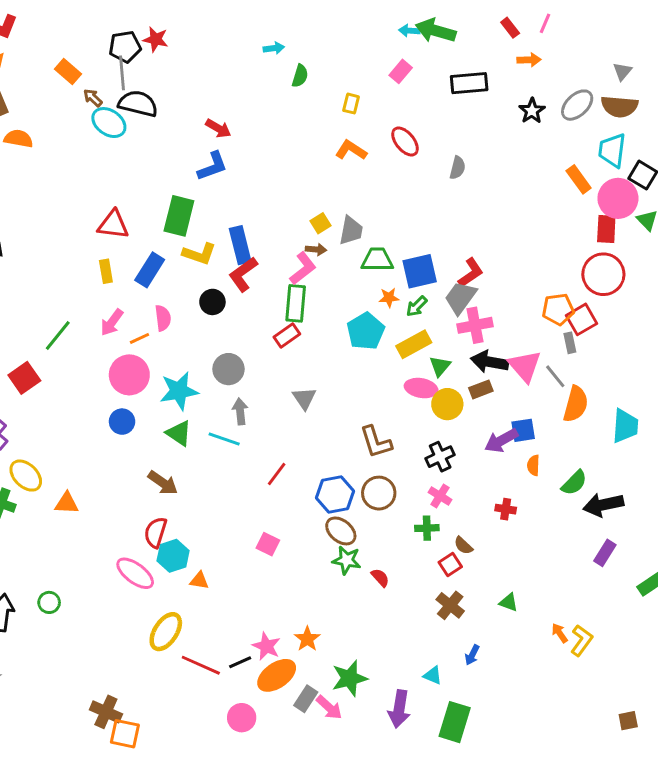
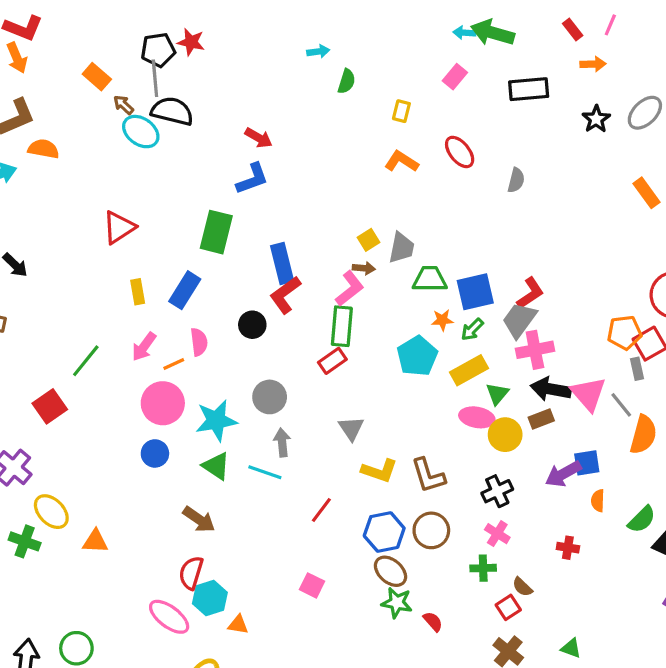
red triangle: (113, 225) -> (119, 227), moved, turned -40
yellow L-shape: (199, 254) -> (379, 471), moved
green circle: (49, 602) -> (76, 648), size x1.4

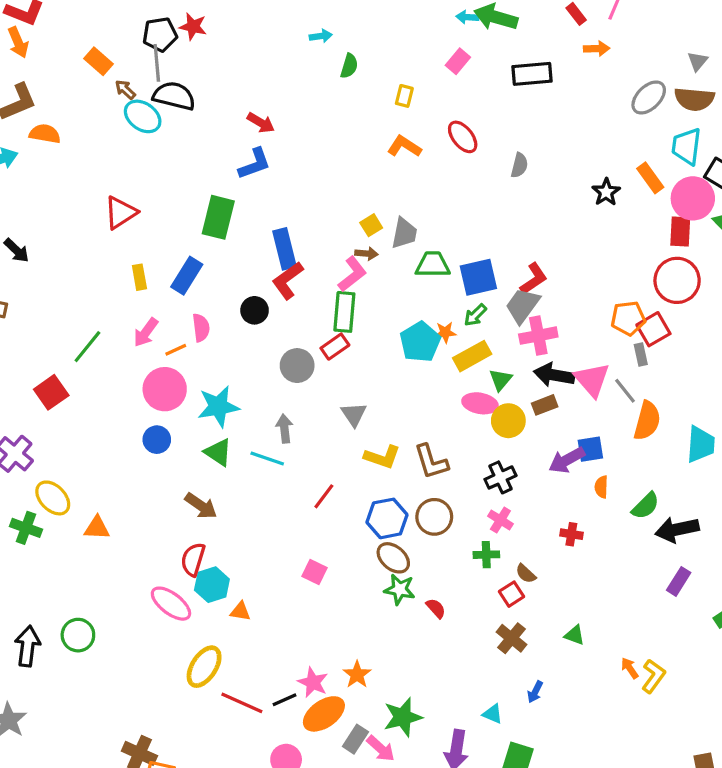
black star: (596, 119) -> (606, 192), moved
orange star: (442, 320) -> (445, 332), moved
gray circle: (270, 397) -> (297, 366), moved

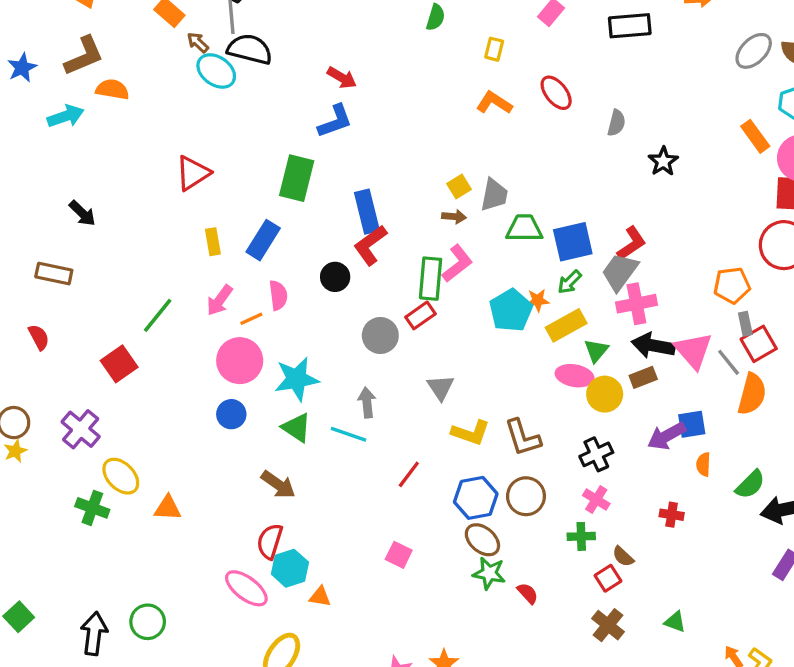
black star: (606, 192) -> (663, 161), moved
pink L-shape: (352, 274) -> (457, 264), moved
red square: (653, 329) -> (759, 344), moved

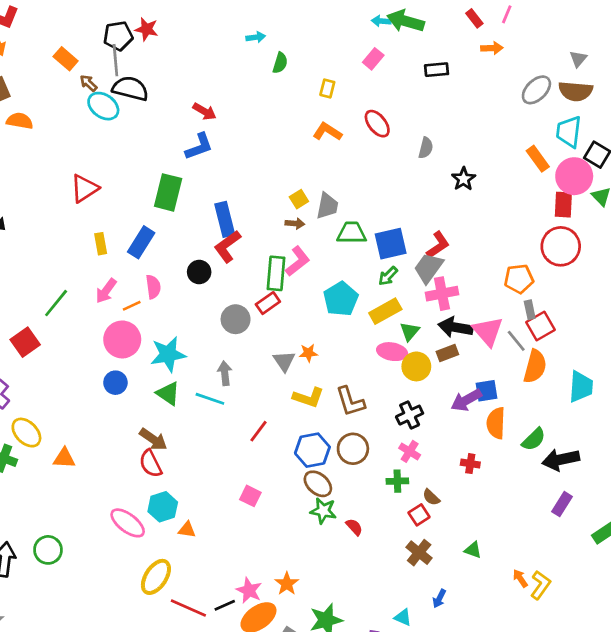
black rectangle: (630, 26) -> (437, 70), size x0.7
orange star: (538, 300) -> (308, 353), moved
orange semicircle: (703, 464) -> (496, 423), size x1.6
red semicircle: (270, 541) -> (151, 464), moved, turned -44

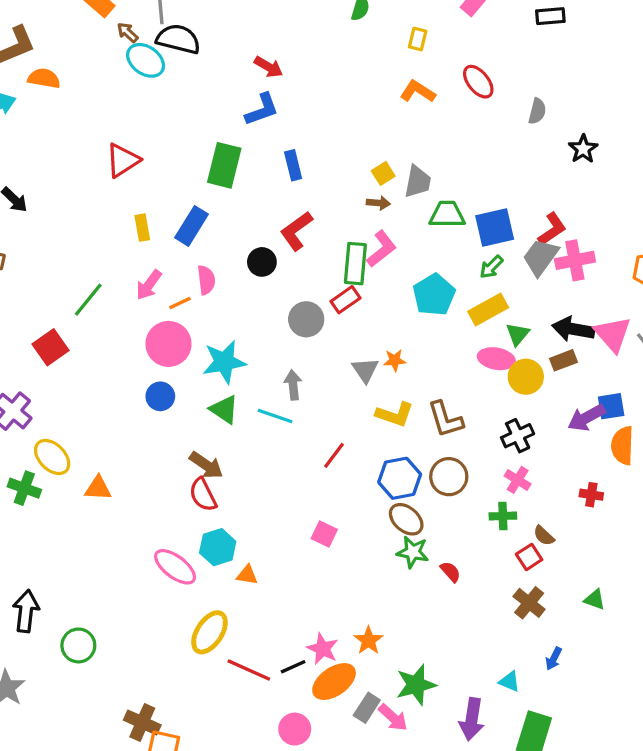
blue rectangle: (225, 219) -> (293, 165), moved, size x0.7
pink cross: (442, 294) -> (575, 260), moved
green circle: (48, 550) -> (78, 645), moved

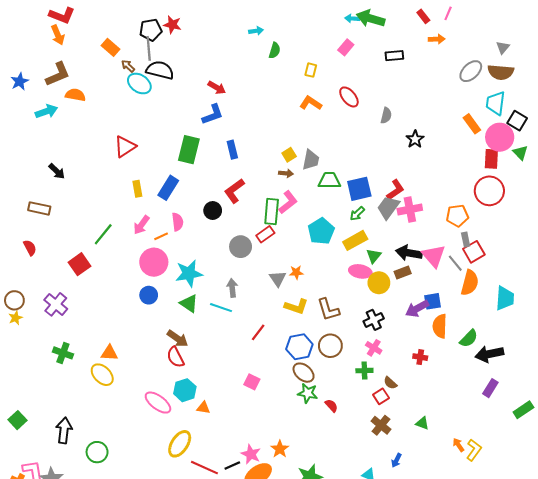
yellow ellipse: (52, 457) -> (102, 375), moved

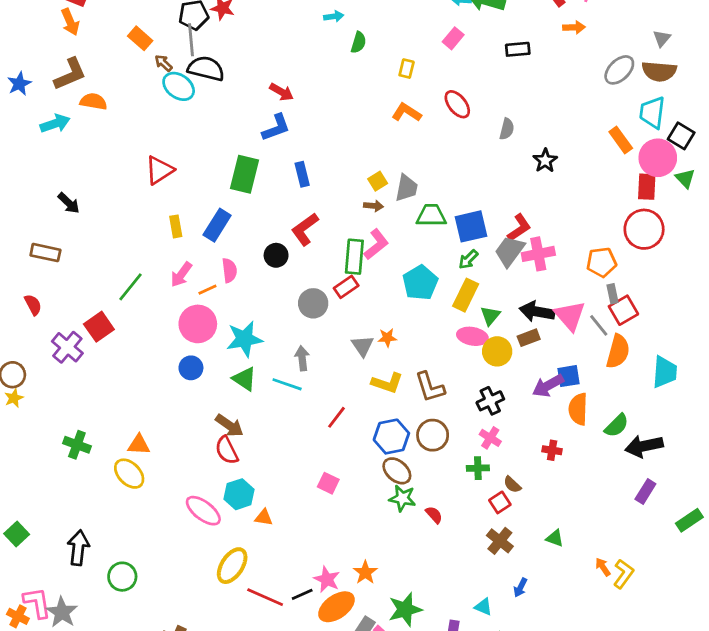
yellow rectangle: (355, 240) -> (466, 295), turned -35
purple cross: (56, 304) -> (67, 347), moved

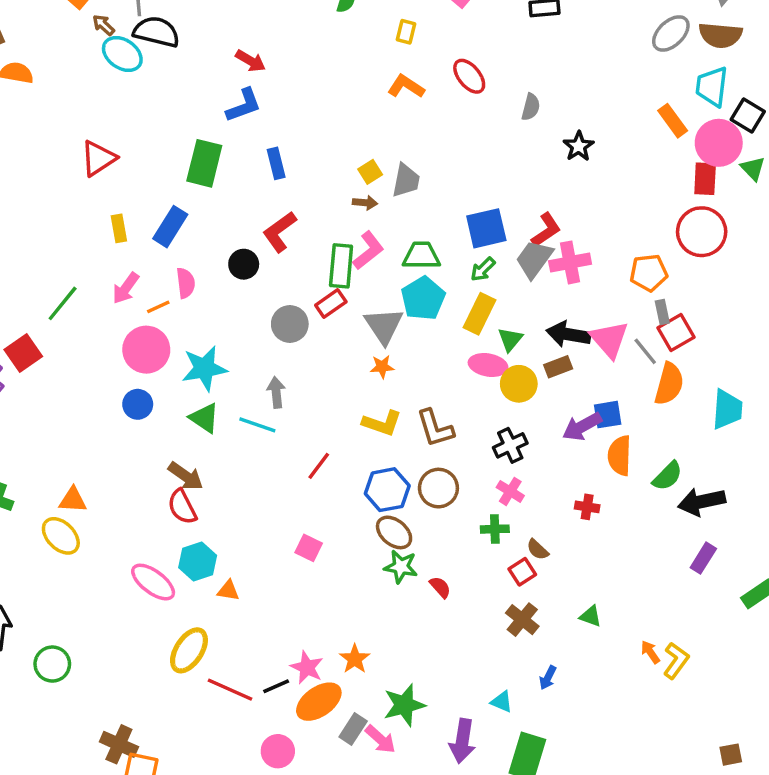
green trapezoid: (431, 215) -> (421, 256), moved
gray triangle: (363, 346) -> (384, 326), moved, size x1.4

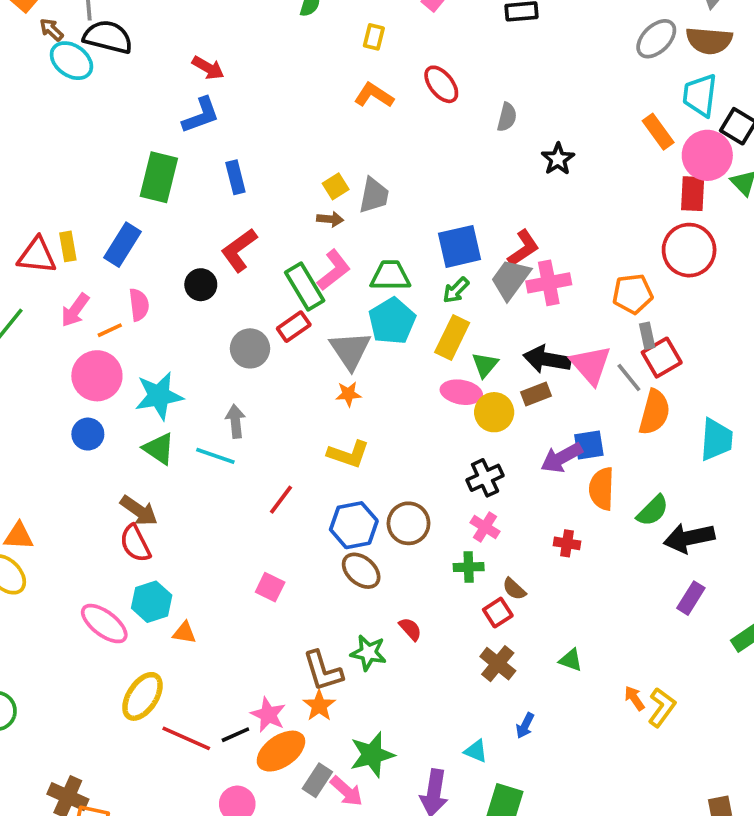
red triangle: (98, 158) -> (37, 256), moved, turned 39
green rectangle: (341, 266) -> (305, 287), turned -36
brown L-shape: (435, 428) -> (323, 671), moved
green star: (401, 567) -> (368, 653), moved

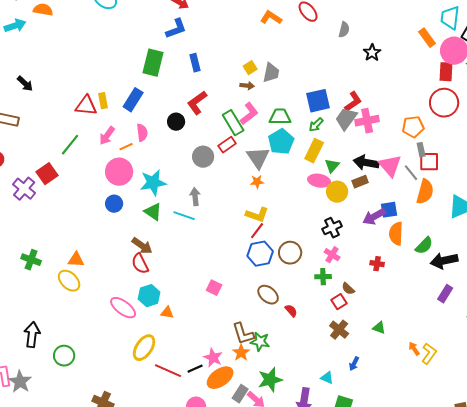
red square: (662, 358) -> (429, 162), turned 30
red line: (281, 500) -> (257, 231), moved
brown ellipse: (361, 571) -> (268, 295), moved
green star: (368, 653) -> (260, 342), moved

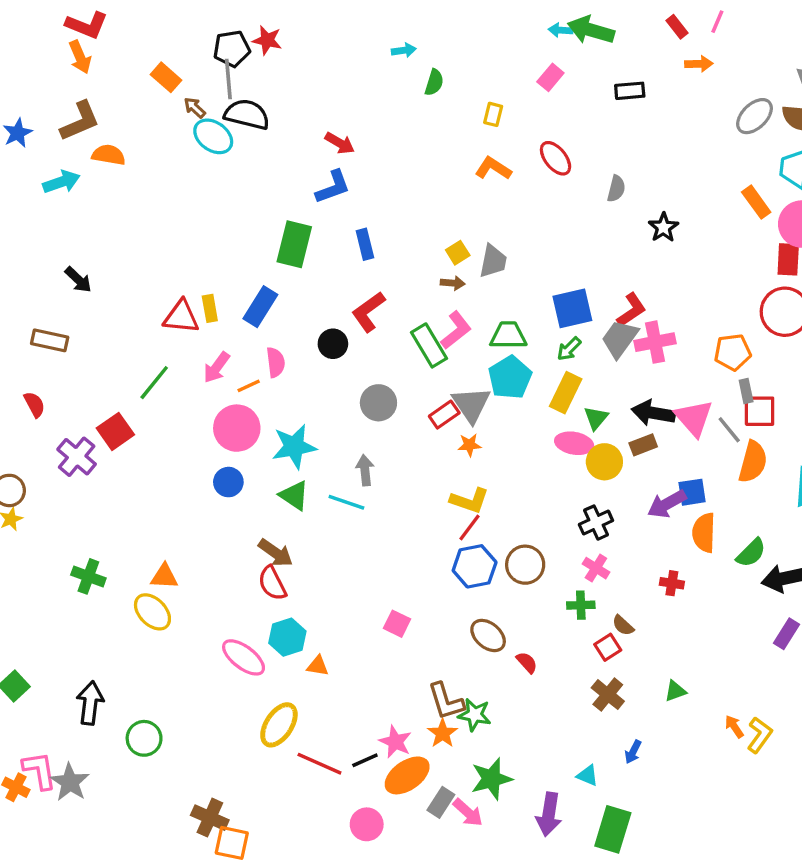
red rectangle: (227, 145) -> (444, 415), moved
green triangle: (379, 328) -> (675, 691), turned -40

